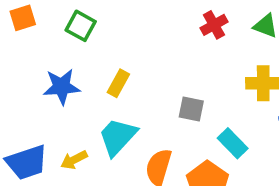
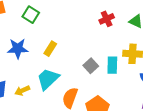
gray square: (191, 109) -> (91, 66), turned 32
cyan rectangle: (233, 143) -> (112, 65), moved, turned 42

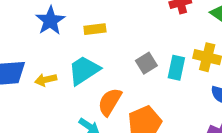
blue star: (18, 49) -> (50, 21), turned 30
yellow rectangle: (50, 49) -> (95, 29), turned 40

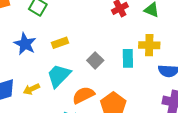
gray square: (146, 63) -> (95, 60), moved
orange semicircle: (110, 102) -> (83, 95), turned 45

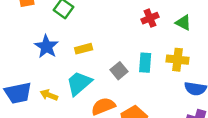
cyan rectangle: (128, 58) -> (145, 63), moved
yellow arrow: (31, 89) -> (49, 95), turned 42

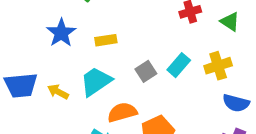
yellow cross: (178, 60) -> (218, 66), turned -30
cyan rectangle: (145, 63) -> (179, 65), turned 30

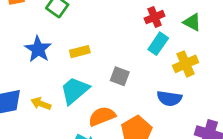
cyan rectangle: (179, 65) -> (158, 44), moved
gray square: (146, 71) -> (120, 76), turned -30
blue semicircle: (236, 103) -> (169, 98), moved

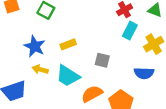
cyan trapezoid: (75, 91) -> (68, 76), turned -100
yellow arrow: (41, 104) -> (40, 69), moved

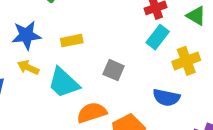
blue star: (35, 46) -> (26, 35), turned 30

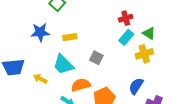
green triangle: (196, 16) -> (149, 33), moved
yellow arrow: (28, 68) -> (40, 79), moved
blue semicircle: (166, 97) -> (136, 86), moved, turned 108

